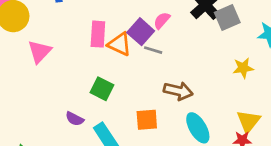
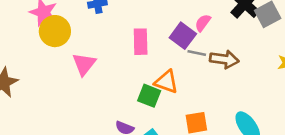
orange triangle: (120, 44) -> (166, 82), moved
brown arrow: (178, 91) -> (224, 59), moved

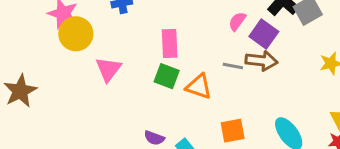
purple square: (183, 36) -> (264, 34), moved
gray line: (197, 53) -> (233, 66), moved
green square: (149, 96) -> (167, 76), moved

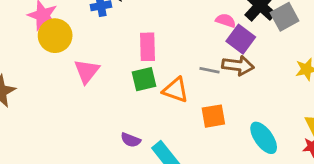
pink semicircle: (237, 21) -> (226, 21), moved, turned 72
green square: (167, 76) -> (144, 79), turned -35
orange square: (233, 131) -> (213, 116), moved

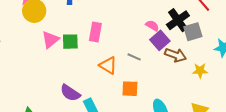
brown arrow: (238, 65) -> (175, 55), moved
green square: (144, 79) -> (70, 42), moved
purple semicircle: (131, 140) -> (70, 93), size x1.5

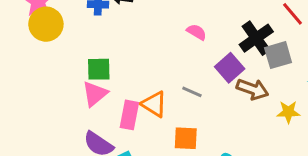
pink semicircle: (152, 26) -> (197, 32), moved
pink rectangle: (95, 32) -> (129, 115), moved
pink triangle: (50, 40) -> (95, 94), moved

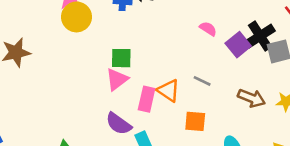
purple square: (230, 68) -> (238, 45), moved
brown arrow: (252, 89) -> (251, 98), moved

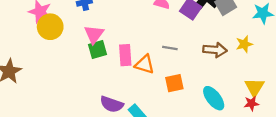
pink triangle: (117, 79) -> (94, 34), moved
pink rectangle: (147, 99) -> (125, 55), moved

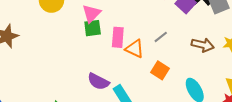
gray line: (170, 48) -> (161, 37), turned -56
orange square: (174, 83) -> (160, 70), turned 36

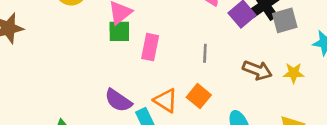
gray line: (161, 37) -> (205, 53), turned -56
orange triangle: (135, 49) -> (166, 100), moved

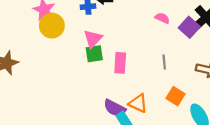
orange square: (199, 96) -> (176, 96), moved
purple semicircle: (118, 100) -> (115, 108), moved

